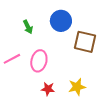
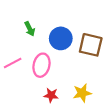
blue circle: (61, 21) -> (61, 38), moved

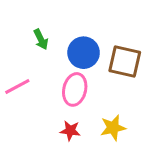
pink ellipse: (41, 65) -> (75, 89), moved

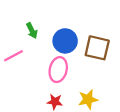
pink line: (17, 86) -> (14, 56), moved

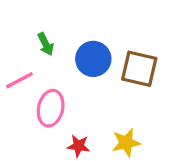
pink ellipse: (58, 70) -> (51, 108), moved

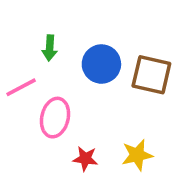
green arrow: (46, 44) -> (50, 48), turned 30

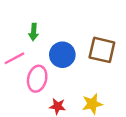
blue circle: (101, 64) -> (62, 55), moved

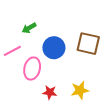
green arrow: (34, 32) -> (29, 28), turned 56

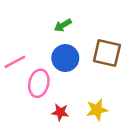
green arrow: (29, 28) -> (63, 25), moved

